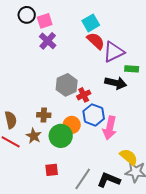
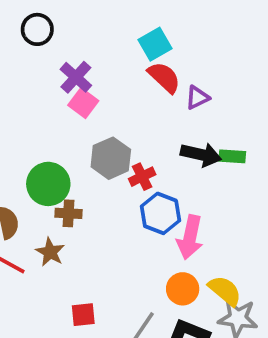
pink square: (45, 21) -> (83, 103), moved, turned -35
purple triangle: (114, 52) -> (197, 98), size x0.6
green rectangle: (132, 69) -> (232, 156), moved
orange circle: (72, 125) -> (183, 289), moved
green circle: (61, 136) -> (48, 184), moved

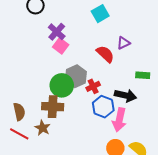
red semicircle: (164, 77) -> (105, 54), moved
black arrow: (201, 155) -> (125, 95), moved
green circle: (48, 184) -> (62, 85), moved
brown cross: (69, 213) -> (53, 107), size x1.5

